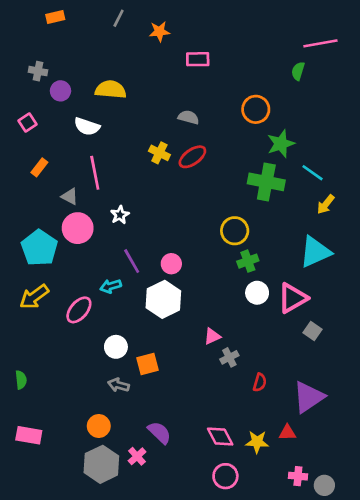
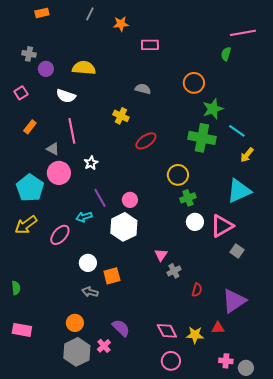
red ellipse: (192, 157) -> (146, 141), moved
pink triangle: (212, 336) -> (161, 255), turned -32

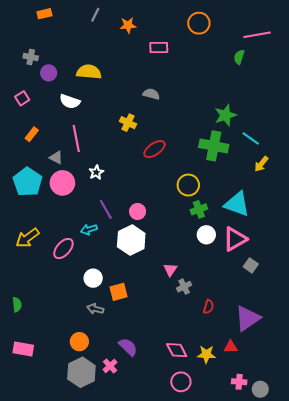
orange circle: (194, 83) -> (199, 23), moved
cyan pentagon: (30, 188) -> (28, 182), moved
cyan triangle: (239, 191) -> (237, 204), moved, turned 44

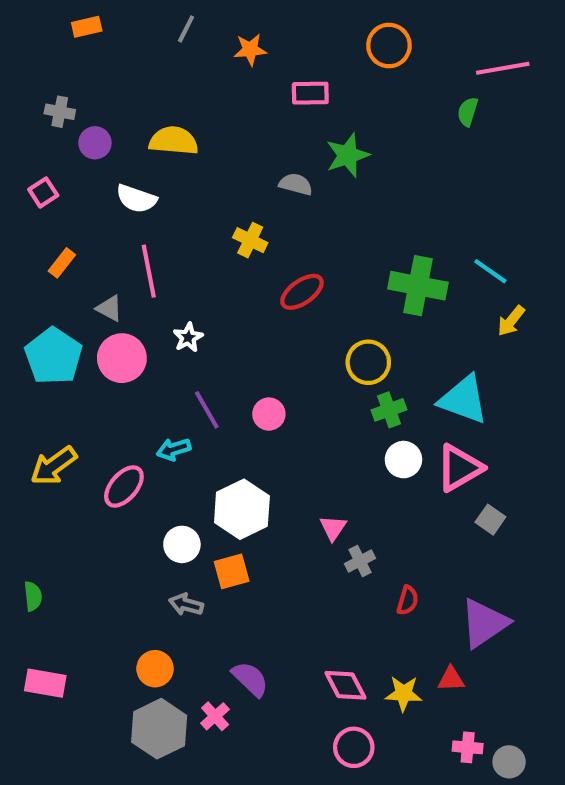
green star: (225, 115) -> (348, 155), moved
white hexagon: (131, 240) -> (242, 509), moved

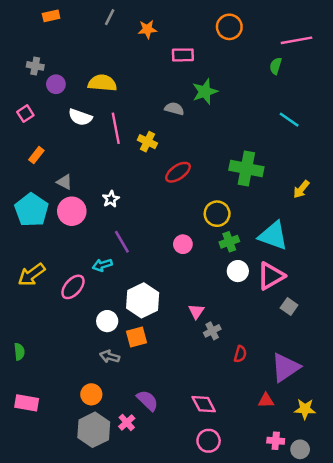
pink line: (149, 271) -> (116, 128), moved
cyan line: (490, 271) -> (289, 120), moved
pink circle: (269, 414) -> (183, 244), moved
yellow star: (403, 694) -> (305, 409), moved

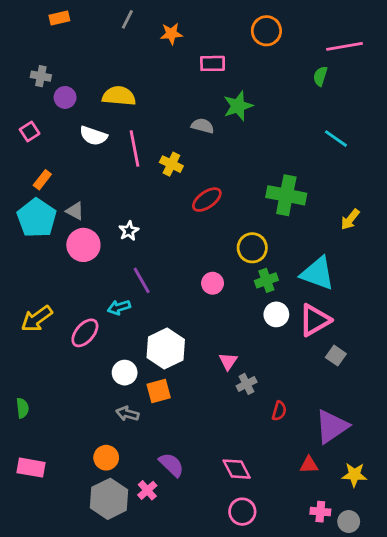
cyan pentagon: (31, 210) -> (37, 218), moved

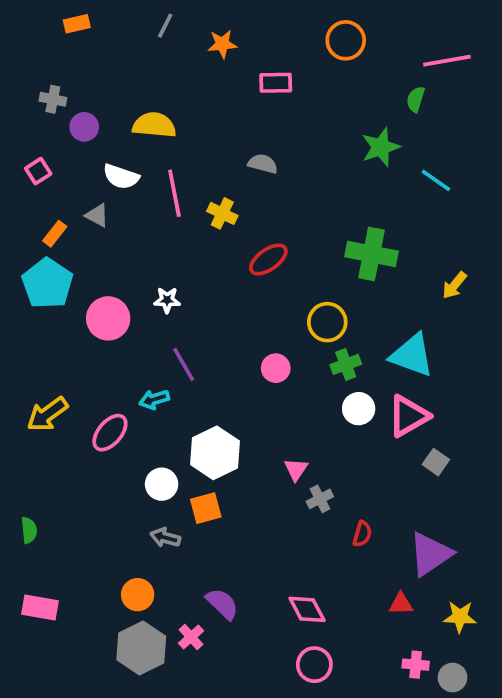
green star: (238, 106) -> (381, 147), moved
gray triangle: (75, 211) -> (97, 215), moved
white star: (129, 231) -> (167, 300), turned 30

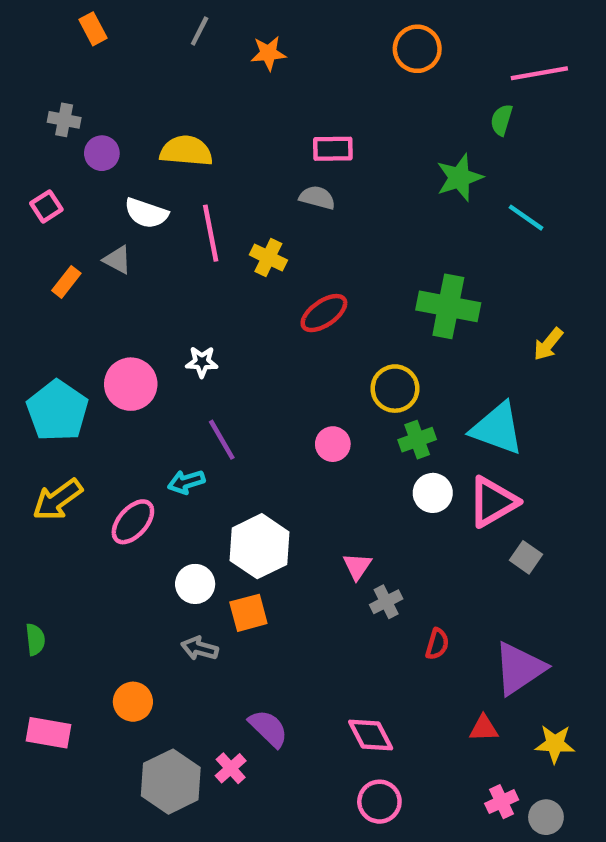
orange rectangle: (77, 24) -> (93, 29), turned 75
pink rectangle: (276, 83) -> (333, 149), moved
cyan pentagon: (47, 283) -> (57, 411), moved
orange circle: (138, 595) -> (133, 702), moved
pink cross: (416, 665) -> (502, 802), turned -30

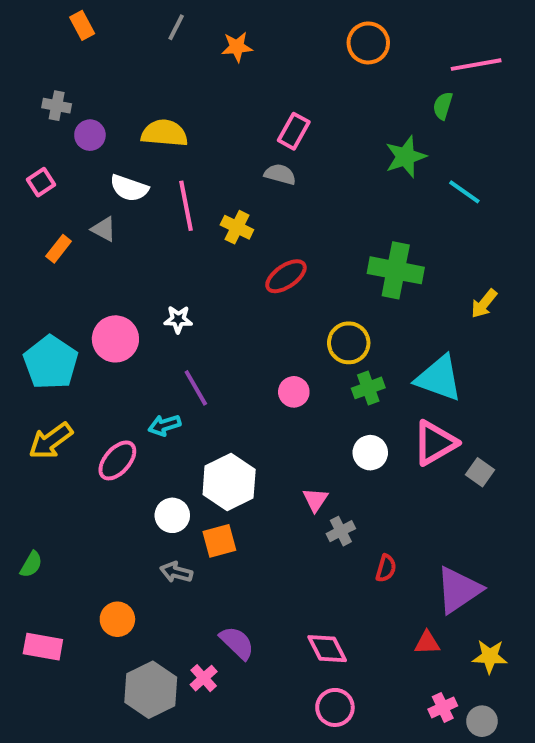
pink rectangle: (333, 149) -> (294, 131), turned -60
white circle: (433, 493) -> (370, 453), moved
gray square: (526, 557) -> (480, 472), moved
green semicircle: (35, 639) -> (31, 564), turned 36

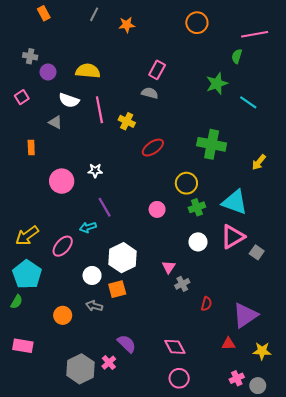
orange rectangle: (59, 249) -> (31, 148), moved, turned -40
cyan pentagon: (51, 362) -> (27, 274), moved
orange circle: (117, 619) -> (63, 315), moved

